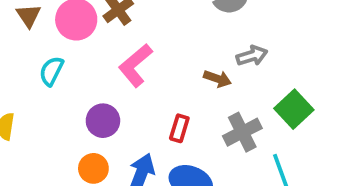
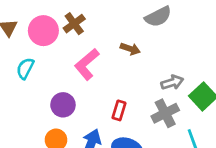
gray arrow: (252, 56) -> (172, 82), moved
brown arrow: (218, 79) -> (130, 49), moved

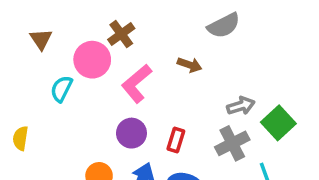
pink circle: (43, 31) -> (92, 60), moved
purple circle: (63, 105) -> (131, 133), moved

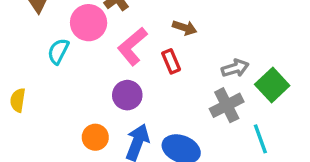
red rectangle: (176, 140) -> (171, 61), moved, turned -40

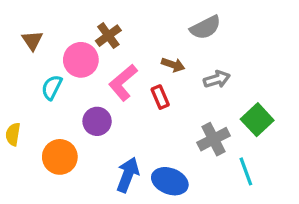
gray arrow: (235, 68) -> (217, 79), moved
purple circle: (127, 95) -> (97, 121), moved
orange circle: (95, 137) -> (60, 157), moved, size x1.4

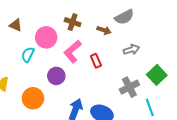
brown cross: (108, 36) -> (73, 22), moved, turned -35
brown triangle: (32, 40) -> (16, 25), turned -32
brown arrow: (173, 65) -> (104, 30), moved

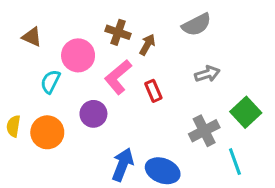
brown arrow: (104, 30) -> (147, 45), moved, turned -80
orange circle: (33, 98) -> (47, 132), moved

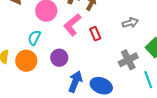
cyan semicircle: (50, 82) -> (34, 38), moved
purple circle: (93, 114) -> (59, 58), moved

